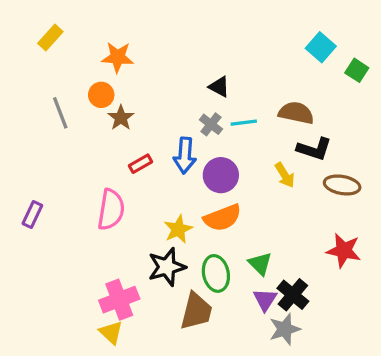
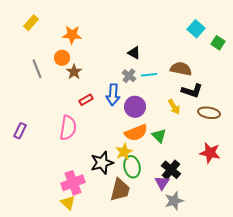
yellow star: (178, 229) -> (124, 152), moved
green triangle: (260, 264) -> (159, 136), moved
black cross: (293, 295) -> (171, 170), moved

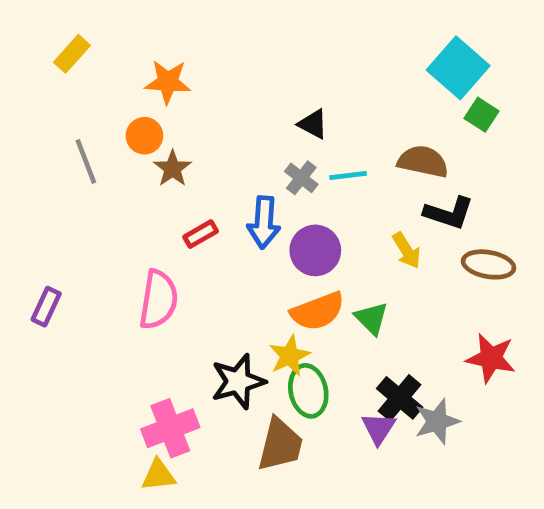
cyan square: (196, 29) -> (458, 68), size x1.4
green square: (218, 43) -> (481, 115), moved
gray star: (174, 201) -> (437, 421), moved
yellow triangle: (68, 203) -> (158, 475), turned -49

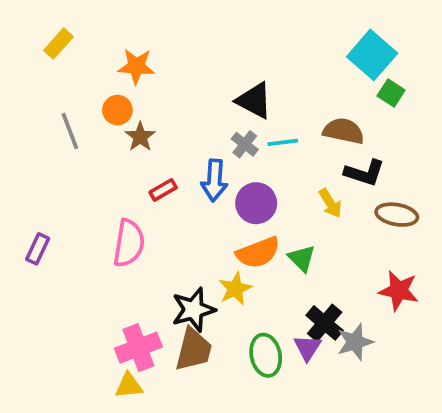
black triangle: (313, 124) -> (254, 101), size x1.5
green ellipse: (308, 391) -> (266, 355), moved
brown trapezoid: (280, 445) -> (193, 350), moved

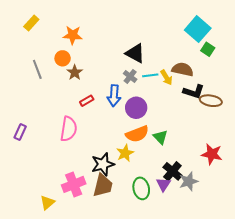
yellow arrow: (330, 203) -> (166, 77), moved
brown ellipse: (397, 215) -> (211, 101), moved
yellow triangle: (129, 386) -> (47, 203), moved, turned -35

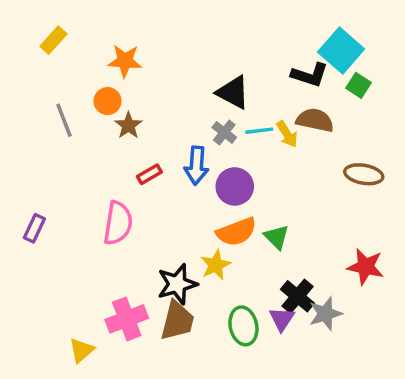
black L-shape: (194, 92) -> (310, 75), moved

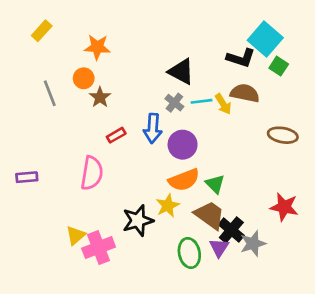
purple rectangle: (34, 228) -> (27, 177), turned 60
brown trapezoid: (177, 321) -> (210, 215), moved, turned -68
yellow triangle: (81, 350) -> (76, 235), moved

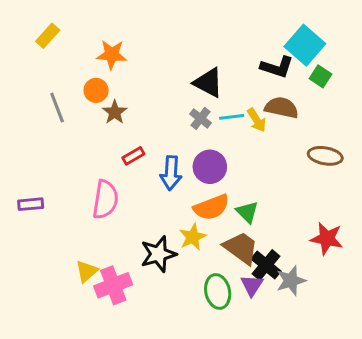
blue arrow: (153, 128) -> (171, 173), moved

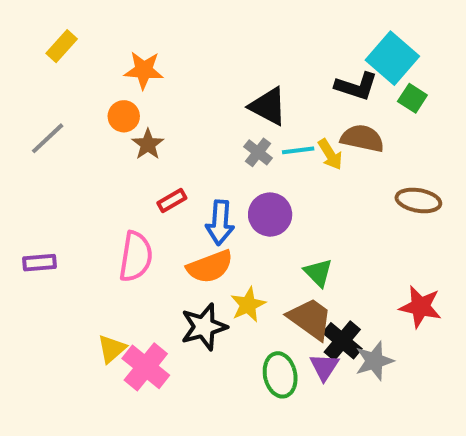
gray line: (57, 108) -> (48, 138), moved, turned 68
orange semicircle: (211, 207) -> (210, 267), moved
pink cross: (113, 285) -> (146, 367), turned -30

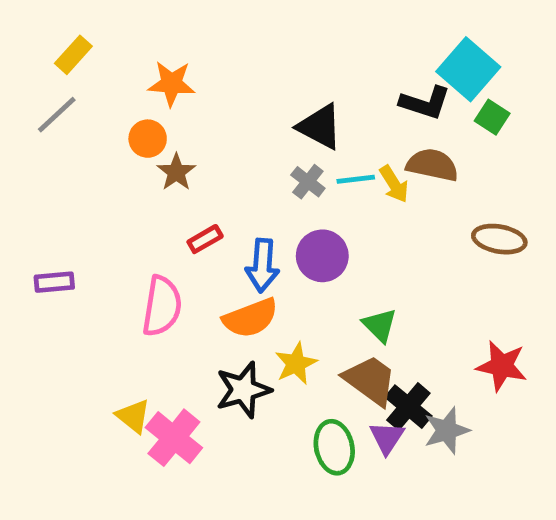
gray line: (48, 138) -> (57, 115), moved
purple rectangle: (40, 263) -> (54, 282), moved
yellow triangle: (112, 349) -> (133, 416), turned -40

